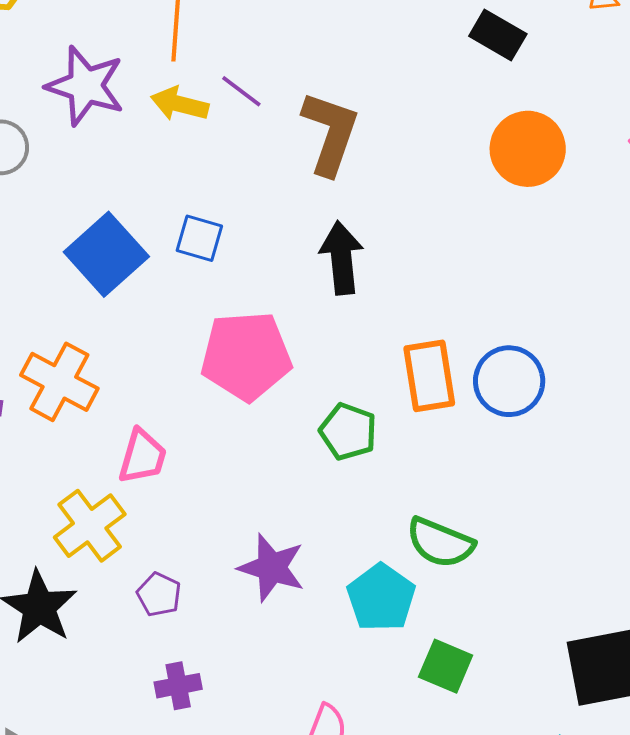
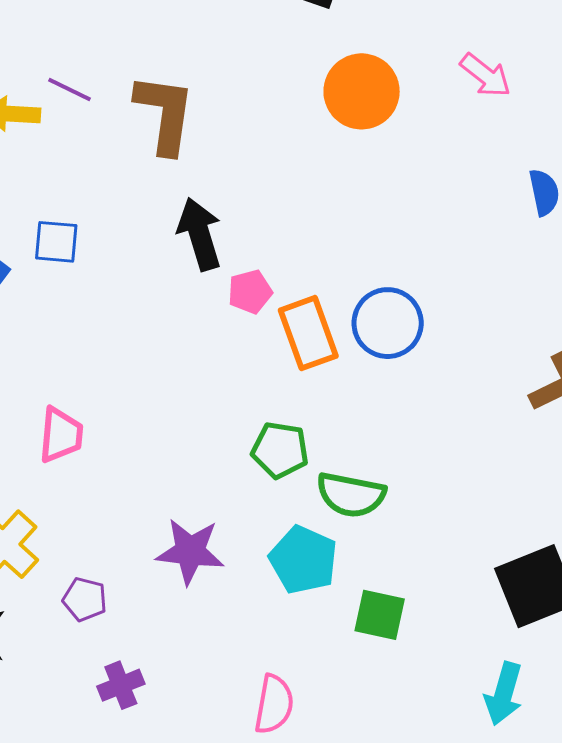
pink pentagon: (246, 356) -> (250, 292), moved, size x0.5
green pentagon: (348, 432) -> (280, 450), moved
pink trapezoid: (142, 456) -> (61, 435), moved

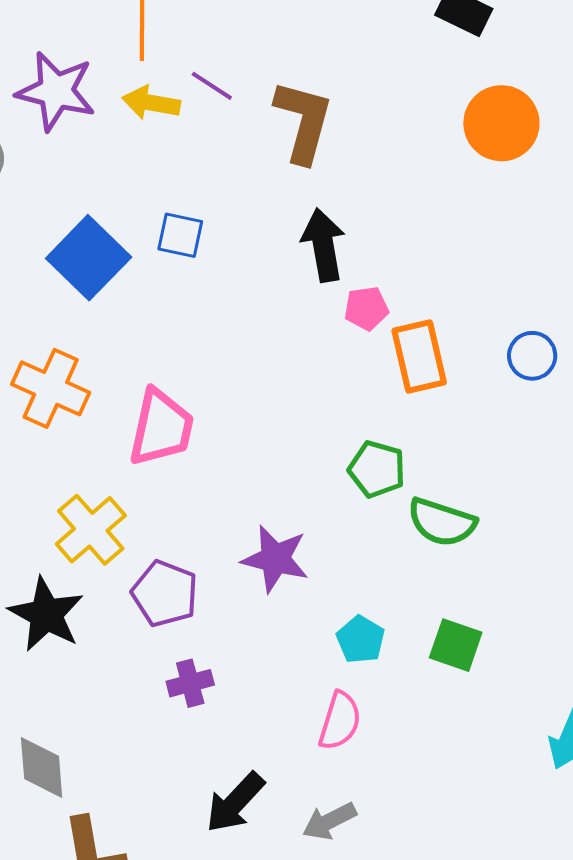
blue circle: (388, 323) -> (532, 356), moved, size x0.7
pink trapezoid: (61, 435) -> (161, 428), size x1.4
cyan pentagon: (303, 560) -> (361, 640), moved, size x0.7
purple pentagon: (85, 599) -> (165, 594), size x1.5

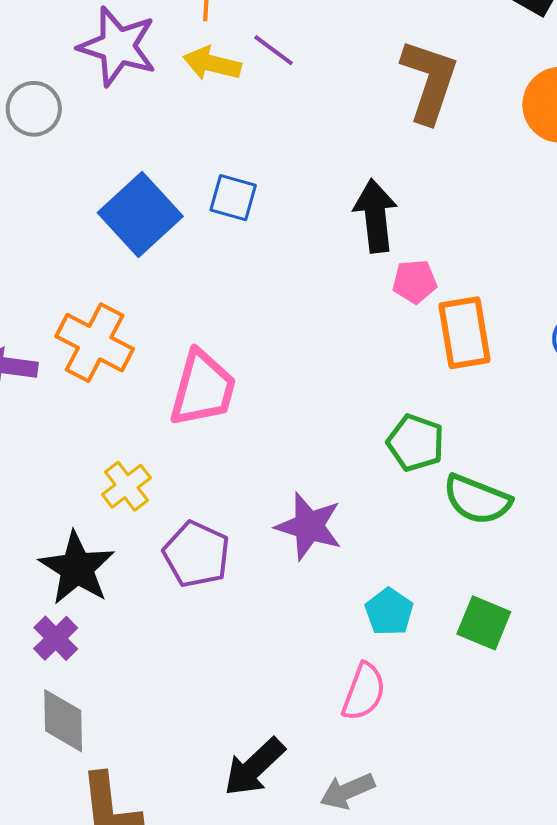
brown L-shape: (303, 121) -> (429, 81), moved
yellow cross: (91, 530) -> (126, 486), size x0.7
purple cross: (190, 683) -> (56, 638), moved, turned -33

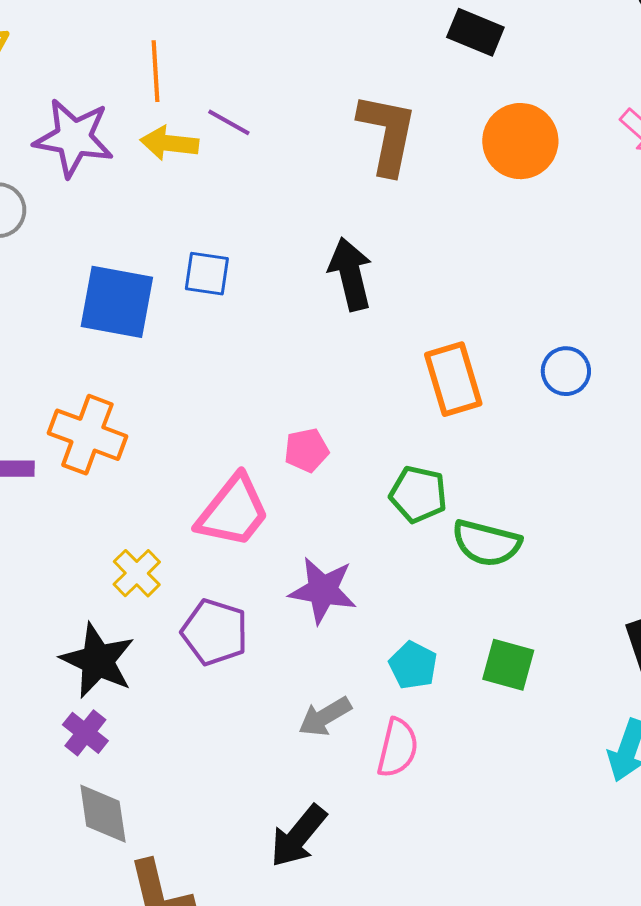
blue square: (140, 215) -> (117, 302), turned -30
pink pentagon: (415, 282) -> (306, 450), moved
pink trapezoid: (203, 388) -> (233, 511), moved, turned 30
gray arrow: (347, 791) -> (325, 717), moved

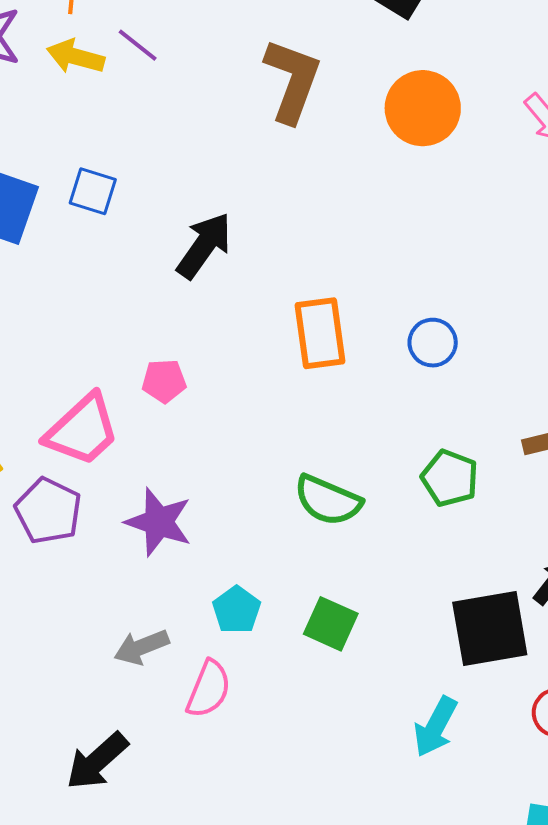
black arrow: (350, 274) -> (204, 246), moved, turned 40
green pentagon: (418, 494) -> (450, 478), moved
purple pentagon: (215, 632) -> (48, 511), moved

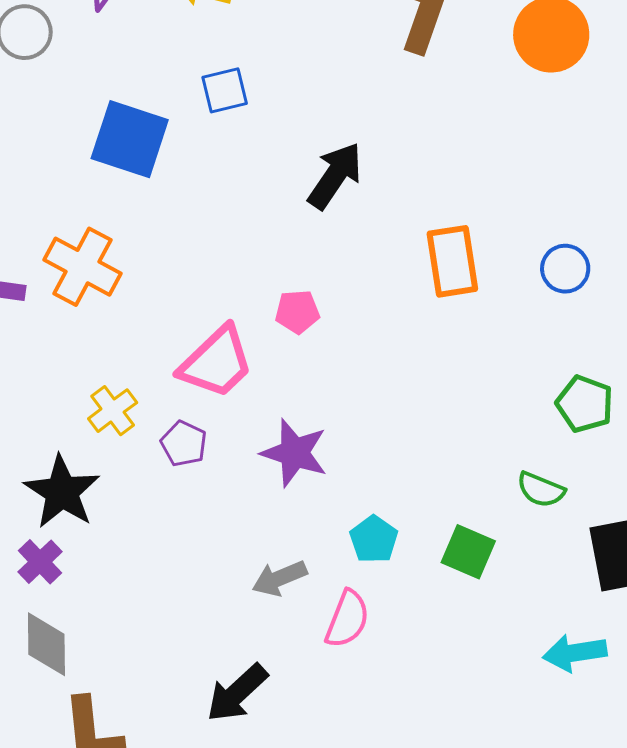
blue square: (93, 191) -> (225, 90), moved, turned -30
green semicircle: (328, 500) -> (541, 490), moved, size x0.7
purple pentagon: (48, 511) -> (184, 444), size x0.7
cyan arrow: (435, 727) -> (575, 653), turned 54

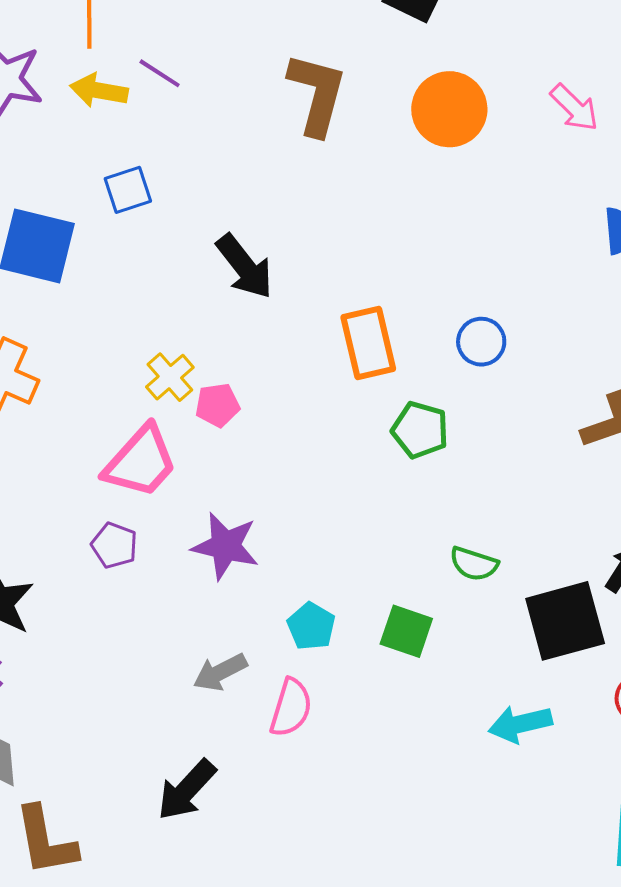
black arrow: (335, 176) -> (245, 267), turned 112
green pentagon: (585, 404) -> (420, 430), moved
yellow cross: (113, 411) -> (170, 377), moved

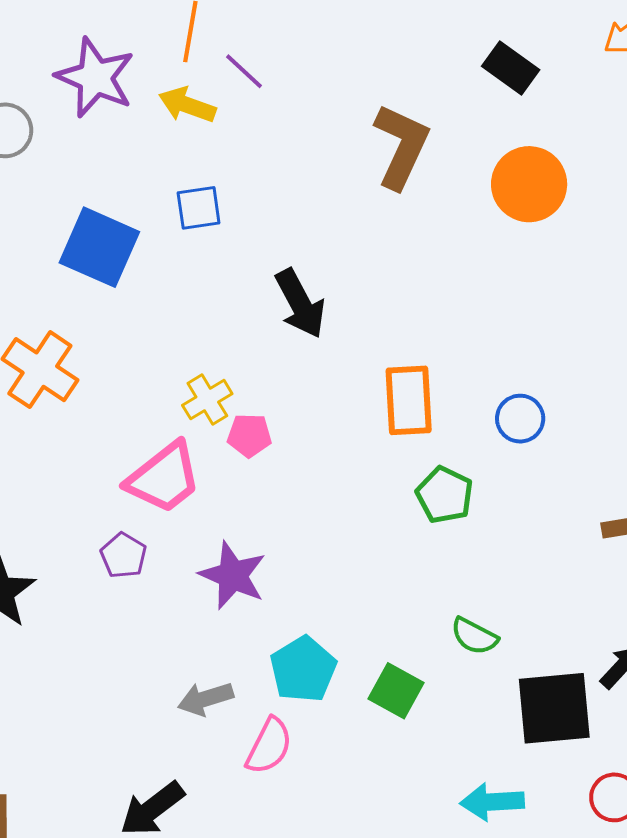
purple line: (160, 73) -> (244, 71), moved
cyan pentagon: (311, 626) -> (303, 669), size x1.4

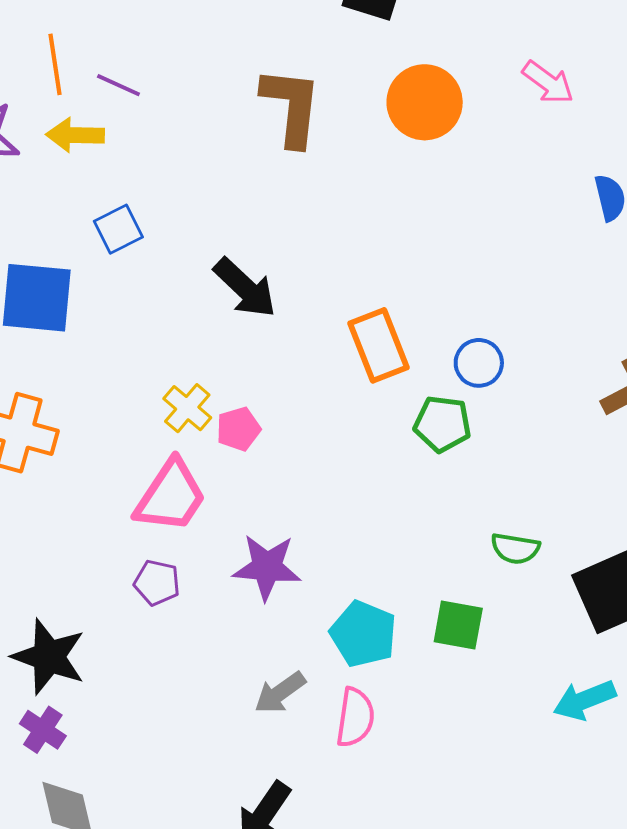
blue circle: (520, 419) -> (479, 363), moved

